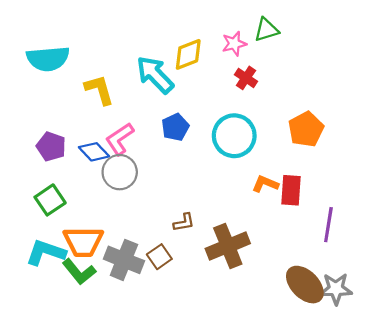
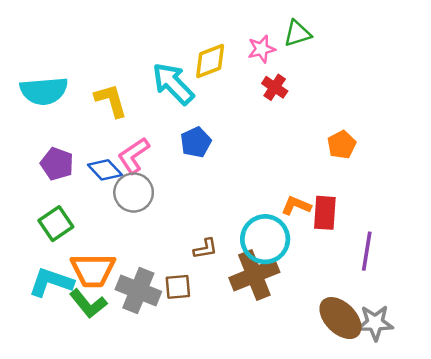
cyan semicircle: (48, 59) -> (44, 91), moved
orange pentagon: (306, 129) -> (342, 145), size x0.7
cyan circle: (234, 136) -> (265, 239), moved
brown square: (159, 257) -> (178, 287), turned 30

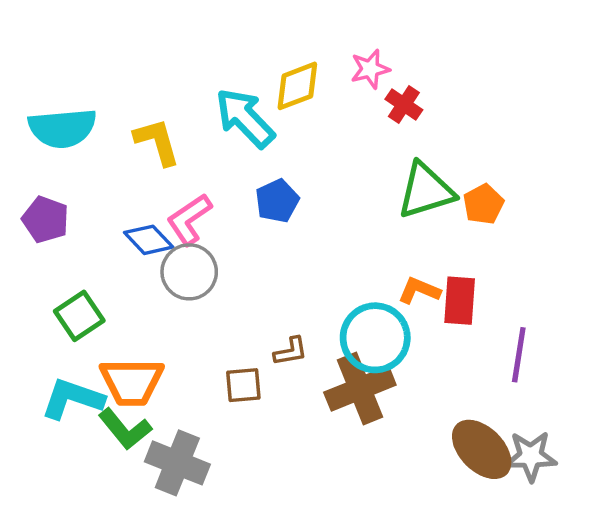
green triangle: (297, 33) -> (426, 191), moved, size x1.5
red cross: (275, 87) -> (404, 105), moved
purple pentagon: (57, 164) -> (45, 219), moved
brown square: (178, 287) -> (243, 385), moved
gray cross: (138, 291) -> (177, 463), moved

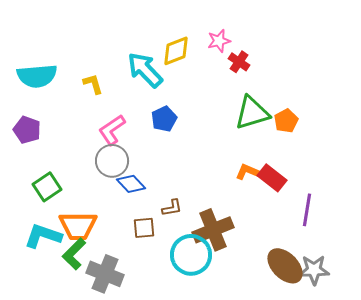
yellow L-shape: (157, 142) -> (93, 84), size x0.7
blue diamond: (149, 240) -> (131, 184), moved
red rectangle: (460, 301) -> (272, 178), turned -56
cyan circle: (375, 338) -> (191, 255), moved
green L-shape: (125, 429) -> (74, 254), turned 84

